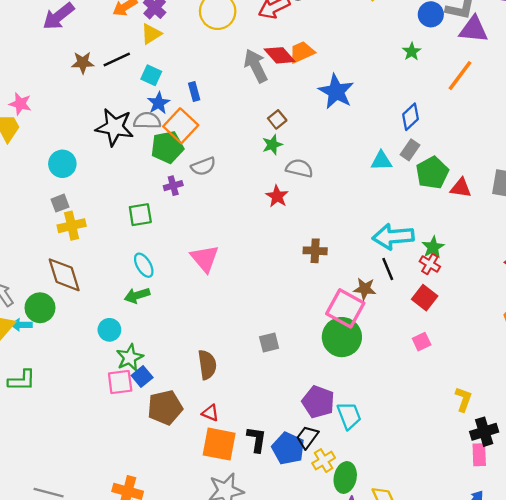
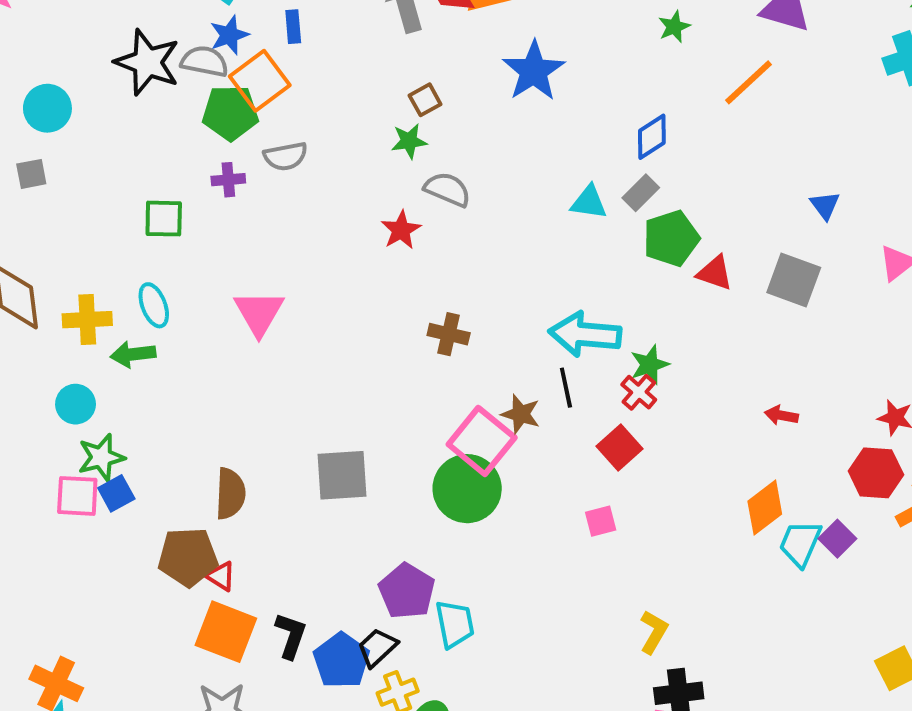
yellow cross: (72, 226) -> (87, 320), moved
gray square: (269, 342) -> (342, 475), size x1.6
brown pentagon: (165, 408) -> (188, 557), moved

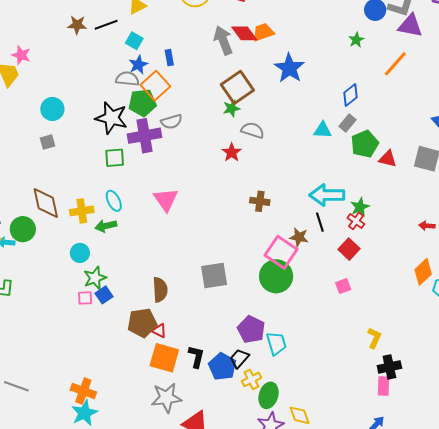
black star: (147, 62) -> (111, 118), moved
brown square: (425, 100) -> (237, 87), size x2.0
purple cross: (228, 180) -> (145, 136), size x2.0
pink square: (77, 496) -> (85, 298), size x0.7

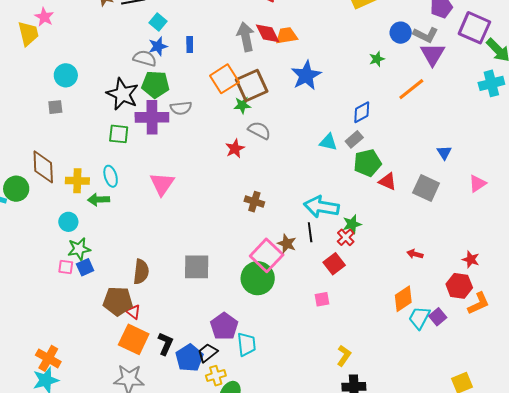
purple triangle: (410, 26) -> (432, 54), turned 40
orange square: (155, 86) -> (224, 79), moved

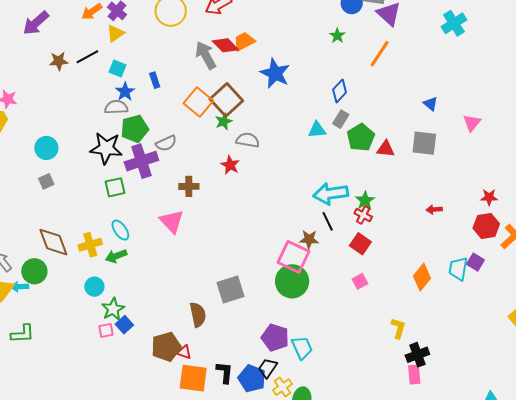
brown cross: (254, 202) -> (189, 186), moved
brown semicircle: (141, 272) -> (198, 315), moved
orange diamond: (403, 299) -> (422, 277), moved

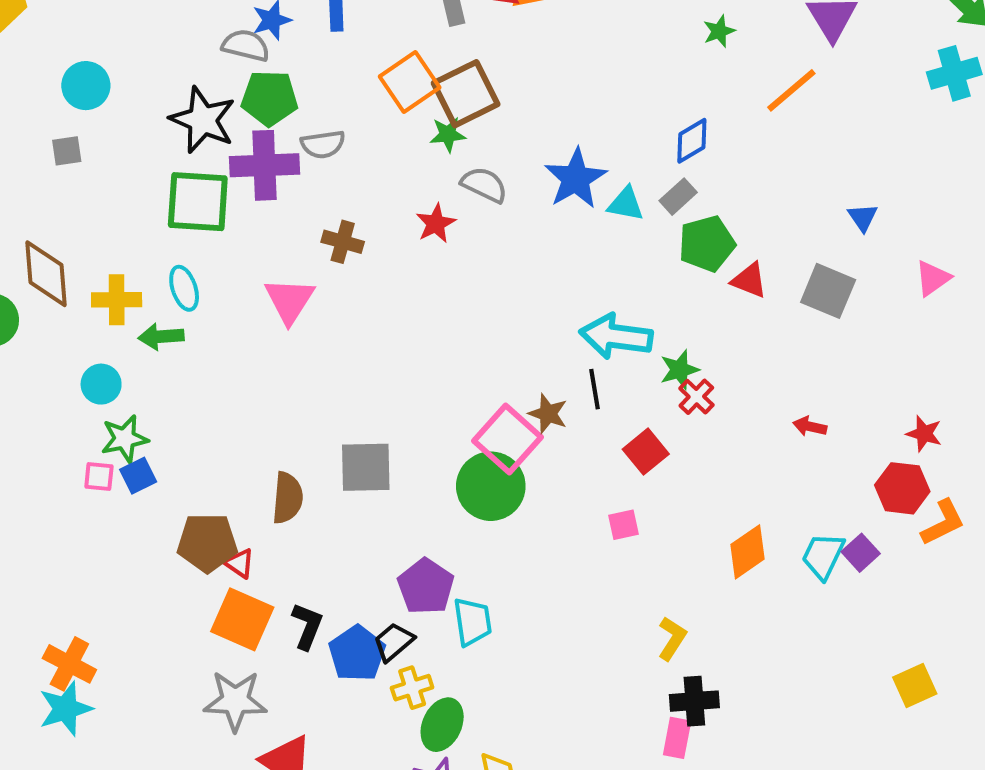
blue star: (275, 73) -> (576, 179), moved
green square: (115, 187) -> (198, 202), size x1.6
red cross: (363, 215) -> (696, 397), moved

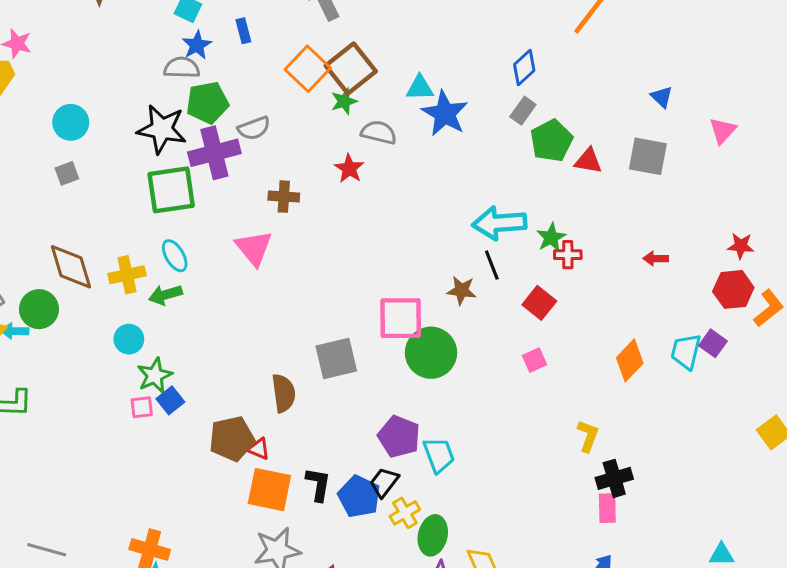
cyan triangle: (626, 204) -> (420, 88), moved
red cross: (696, 397) -> (568, 255), turned -32
pink square: (507, 439) -> (401, 318), moved, turned -30

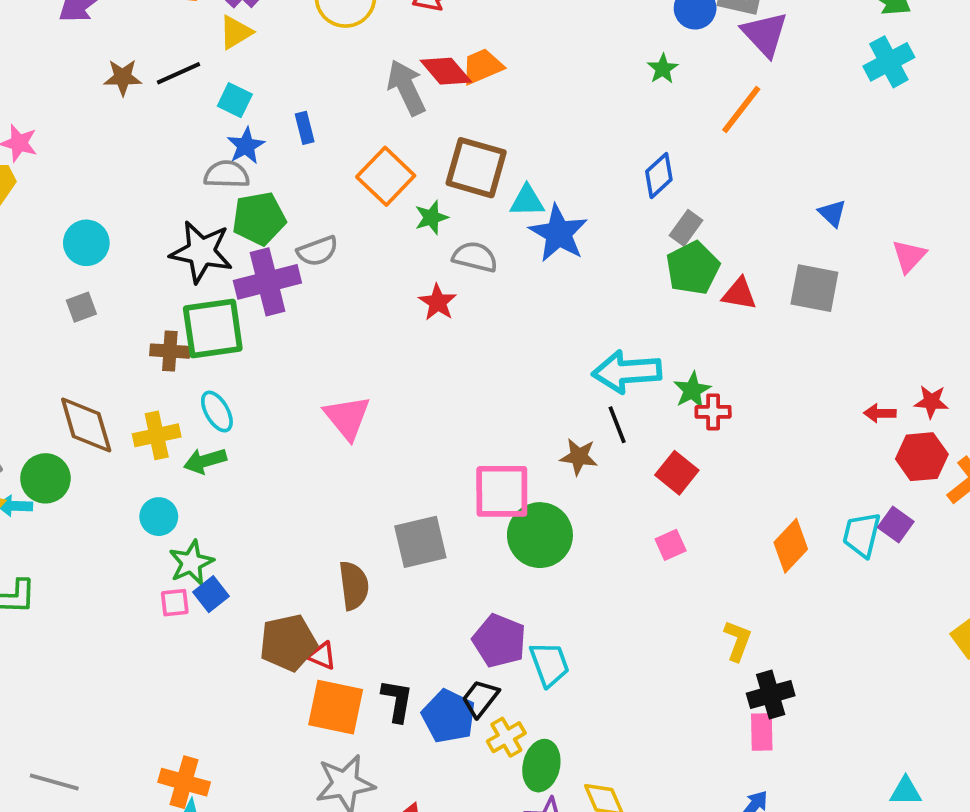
brown square: (351, 69) -> (476, 168), moved, turned -36
gray rectangle: (523, 111) -> (686, 228), moved
brown cross: (284, 197) -> (170, 351), moved
pink triangle: (254, 248) -> (347, 417), moved
red arrow: (656, 259) -> (880, 413), moved

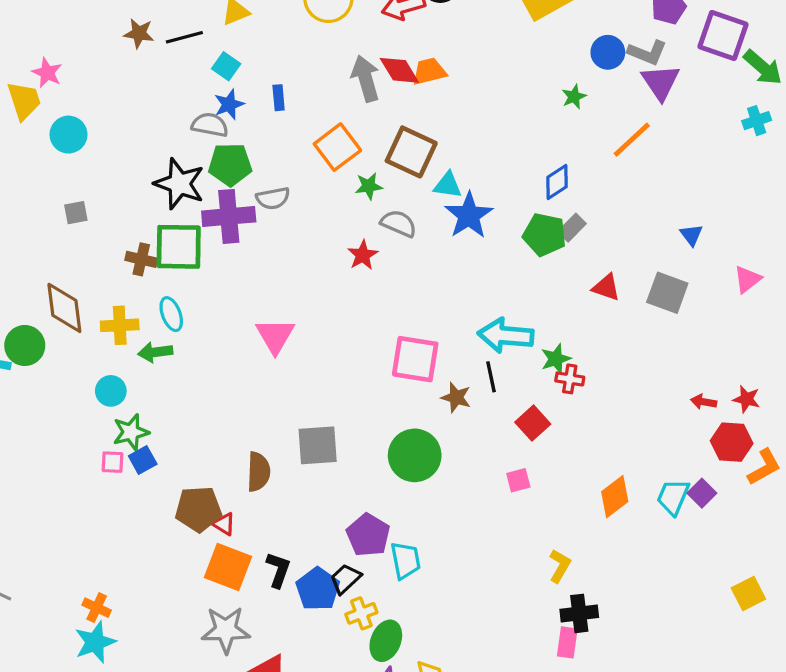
cyan cross: (889, 62) -> (757, 121), size x0.7
cyan circle: (86, 243) -> (68, 135), moved
green pentagon: (693, 268) -> (545, 235), moved, turned 30
pink square: (502, 491) -> (415, 359), moved
orange cross: (184, 782) -> (97, 608), size x0.7

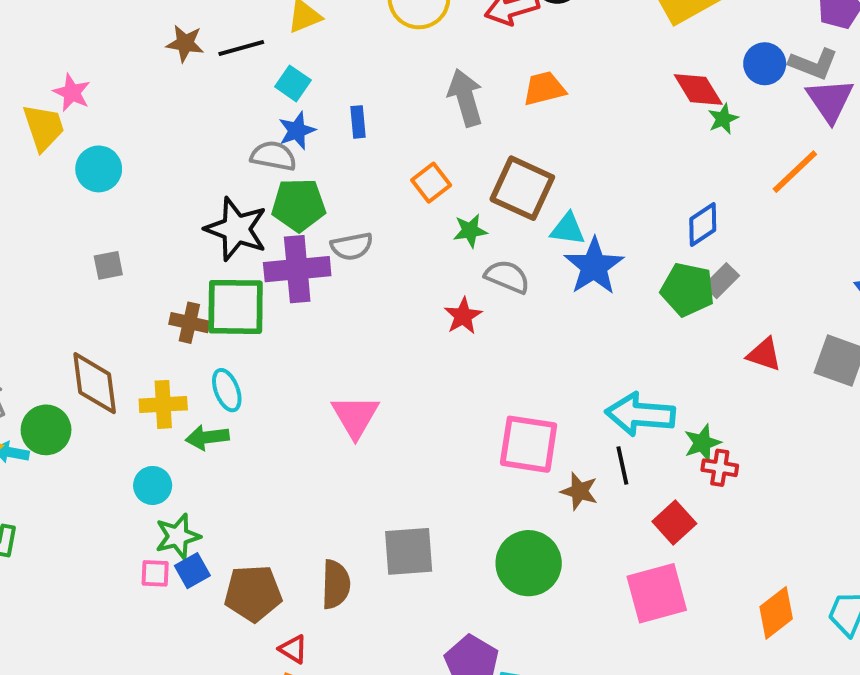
red diamond: (399, 70) -> (698, 89), moved
orange square: (337, 147) -> (431, 183), size x0.7
pink square: (518, 480) -> (657, 593), size x2.0
brown pentagon: (198, 509) -> (253, 593), moved

